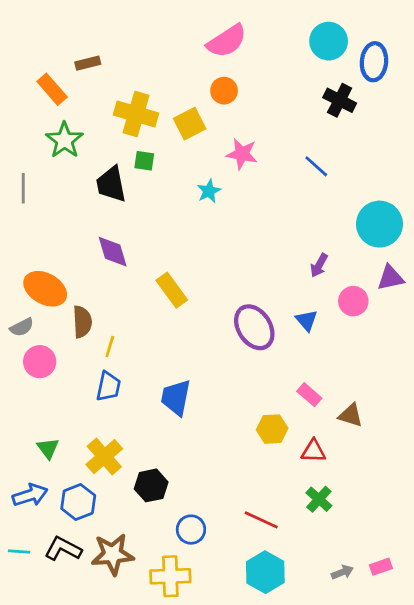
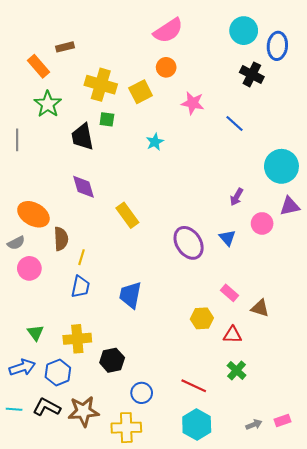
pink star: (242, 154) -> (193, 103), moved
yellow cross: (104, 457) -> (77, 339), turned 36

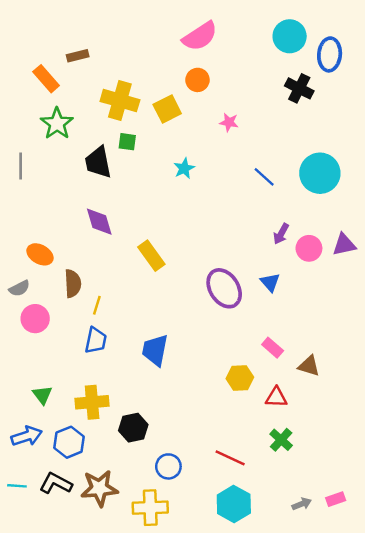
pink star: (193, 103) -> (229, 122), size x0.7
blue line: (235, 123) -> (264, 177), moved
cyan circle: (281, 166) -> (320, 173), moved
orange ellipse: (33, 214) -> (40, 254), size x0.7
pink circle: (262, 223) -> (309, 248), moved

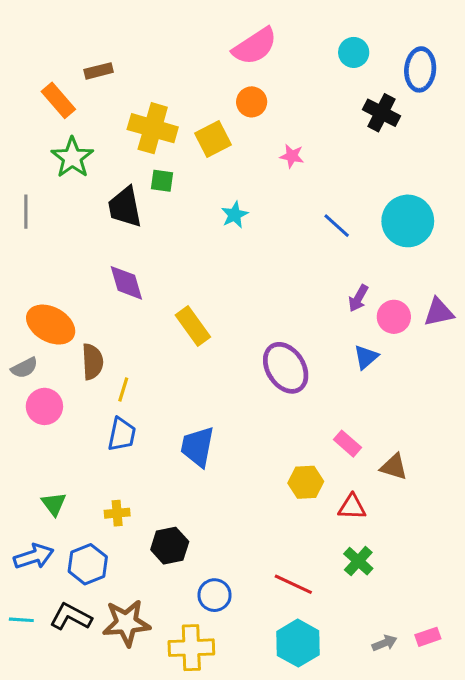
cyan circle: (290, 36) -> (354, 52), moved, size x0.7
orange ellipse: (40, 254) -> (51, 325), size x1.4
blue triangle: (270, 282) -> (366, 357), moved, turned 30
yellow cross: (92, 402) -> (117, 513), size x0.6

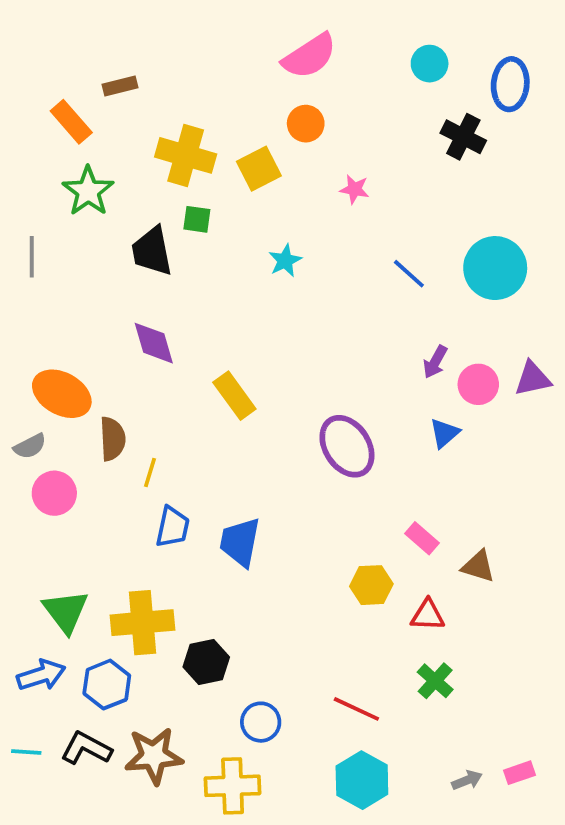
blue trapezoid: (122, 434) -> (173, 527), moved
green triangle: (54, 504) -> (66, 611), size x1.5
yellow cross: (117, 513) -> (142, 623), size x2.0

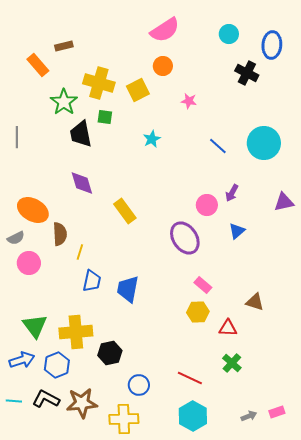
green star: (88, 191) -> (64, 102), moved
pink circle: (478, 384) -> (207, 205), moved
pink rectangle: (422, 538) -> (203, 285), moved

